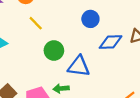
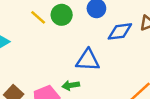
green circle: (54, 51) -> (62, 15), moved

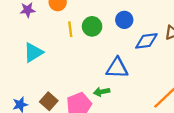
yellow line: (38, 17) -> (70, 29), turned 42

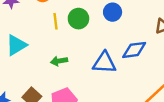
blue diamond: (146, 41) -> (134, 50), moved
green arrow: (102, 92) -> (59, 61), moved

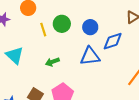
blue circle: (113, 12) -> (90, 27), moved
cyan triangle: (16, 45) -> (15, 55), turned -36

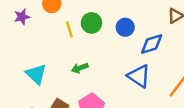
cyan triangle: (15, 55) -> (36, 74), moved
blue triangle: (90, 56) -> (139, 76), moved, turned 40

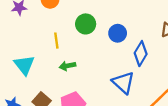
yellow line: (69, 30) -> (56, 41), moved
blue diamond: (152, 44) -> (141, 54), turned -50

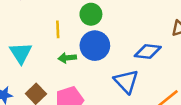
blue circle: (118, 33) -> (95, 46), moved, size x1.5
blue diamond: (141, 54) -> (148, 51), turned 60

